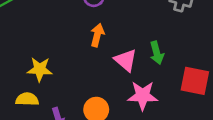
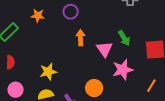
pink triangle: (126, 60) -> (104, 49), turned 30

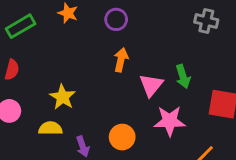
yellow star: (48, 72) -> (62, 97), turned 30

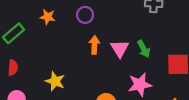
pink triangle: (151, 85) -> (120, 49), moved

